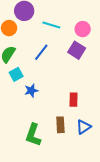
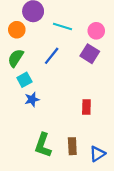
blue star: (31, 91) -> (32, 99), moved
brown rectangle: (60, 125) -> (72, 146), moved
blue triangle: (84, 127) -> (97, 154), moved

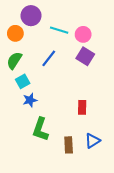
pink circle: (96, 31) -> (83, 34), moved
green L-shape: (43, 145) -> (40, 129), moved
blue triangle: (97, 154) -> (92, 141), moved

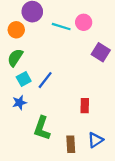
pink circle: (83, 34) -> (84, 22), moved
purple square: (85, 56) -> (101, 52), moved
blue line: (49, 58) -> (45, 80), moved
blue star: (30, 100) -> (19, 103), moved

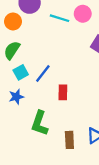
red rectangle: (85, 106) -> (63, 92), moved

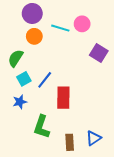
orange circle: (13, 21) -> (34, 36), moved
red rectangle: (63, 92) -> (63, 98), size x1.5

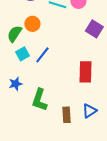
orange circle: (34, 36) -> (32, 24), moved
red rectangle: (63, 98) -> (85, 72), moved
blue star: (20, 102) -> (15, 84), moved

